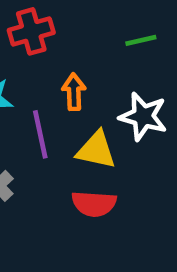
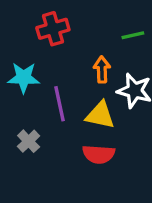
orange arrow: (74, 92) -> (102, 69), moved

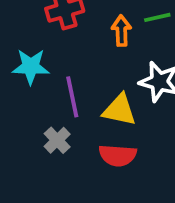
orange arrow: (102, 69) -> (121, 31), moved
gray cross: (29, 141) -> (57, 140), moved

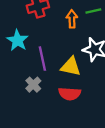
cyan star: (31, 67) -> (17, 40), turned 30

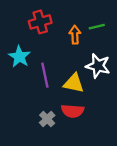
gray cross: (33, 85) -> (47, 119), moved

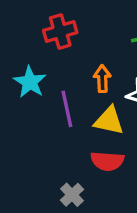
orange arrow: (75, 35) -> (102, 79), moved
gray cross: (47, 119) -> (72, 195), moved

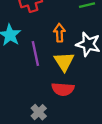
yellow triangle: (109, 121) -> (64, 62), turned 45

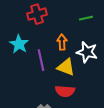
yellow triangle: (64, 62) -> (66, 67), turned -36

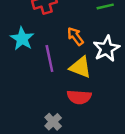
orange arrow: (62, 42) -> (75, 36), turned -35
white star: (87, 52) -> (106, 49), turned 30

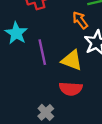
orange arrow: (75, 36) -> (80, 20), moved

